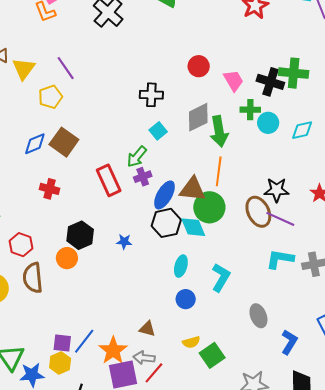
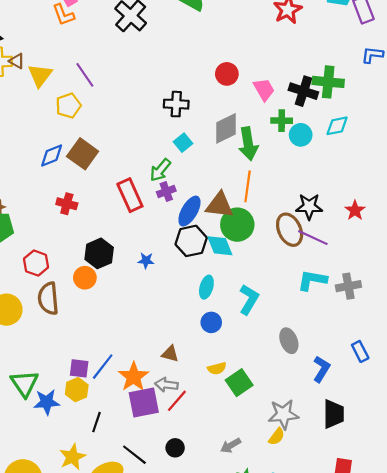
cyan diamond: (302, 130) -> (337, 126), moved

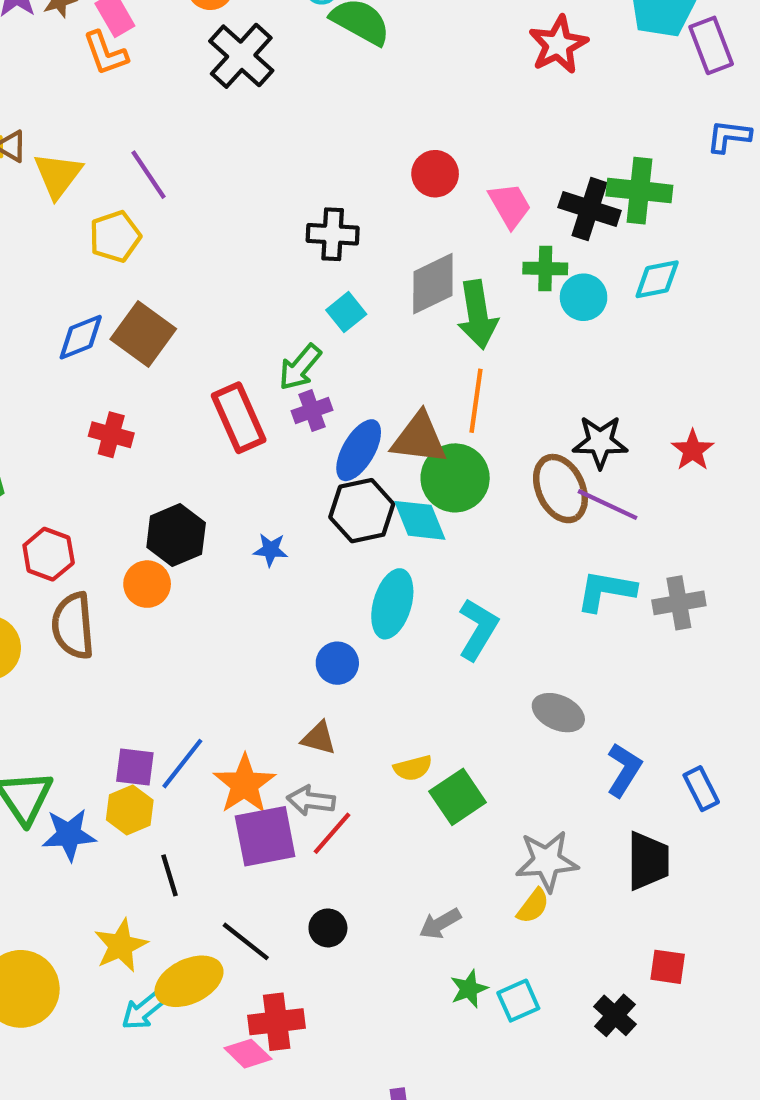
cyan ellipse: (206, 287) -> (392, 604), size x1.4
blue circle: (211, 322) -> (337, 663), moved
gray ellipse: (289, 341) -> (558, 713), turned -45
blue rectangle: (360, 351) -> (701, 789), moved
black line: (96, 422) -> (169, 875), turned -36

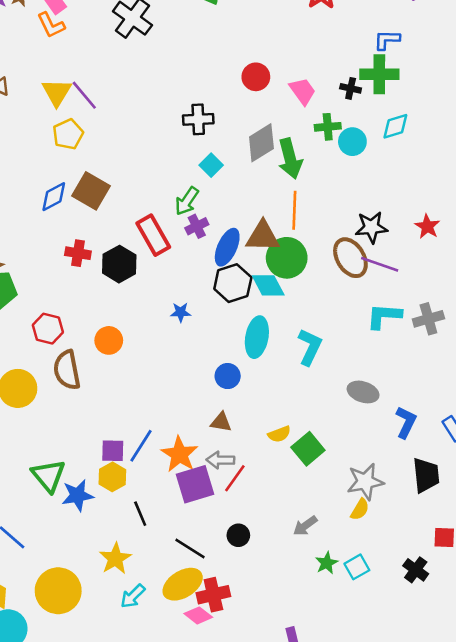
blue L-shape: (729, 136) -> (387, 40), moved
yellow triangle: (58, 175) -> (57, 92), moved
black cross: (590, 209) -> (351, 88), size x0.6
black hexagon: (176, 535) -> (119, 264), moved
yellow ellipse: (189, 981) -> (183, 584), moved

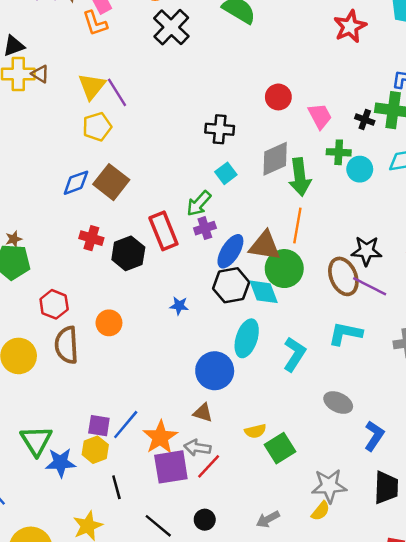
cyan L-shape: (384, 316) -> (345, 334), moved
blue circle: (228, 376) -> (215, 371), size x1.6

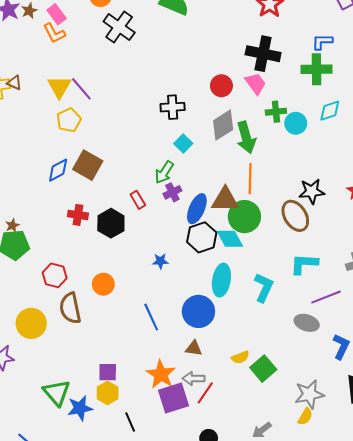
red circle: (278, 97) -> (221, 86), moved
black cross: (365, 120) -> (263, 54), moved, size x2.0
red rectangle: (163, 231) -> (138, 200), size x0.6
purple line: (370, 286) -> (326, 297), moved, turned -40
blue line: (126, 425) -> (151, 317), moved, turned -56

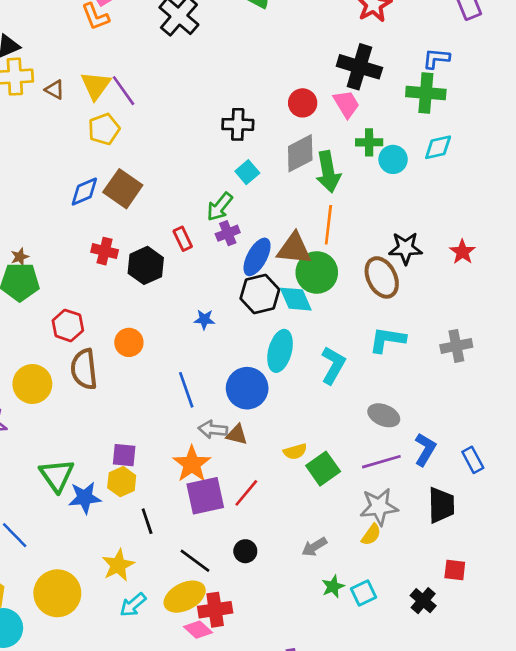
brown triangle: (14, 83) -> (55, 90), moved
purple line: (326, 297) -> (381, 462), moved
gray arrow: (193, 378) -> (213, 429), moved

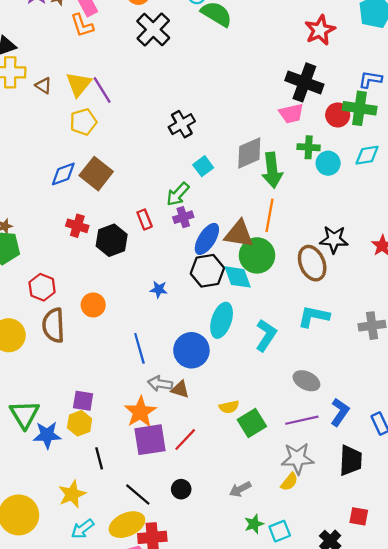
red circle: (303, 103) -> (338, 115), moved
pink trapezoid: (346, 104) -> (291, 113), turned 105
black cross: (238, 124) -> (182, 124), moved, turned -35

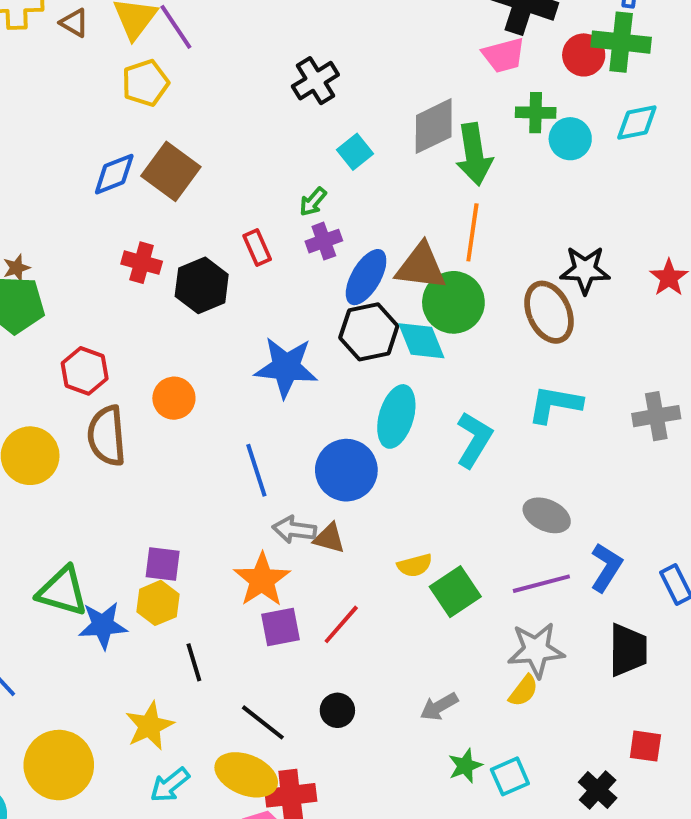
green arrow: (178, 194) -> (313, 202), size x0.7
blue star: (159, 289) -> (286, 367), size x2.0
green triangle: (24, 414) -> (62, 591), turned -40
purple square: (150, 440) -> (281, 627), size x0.7
yellow ellipse: (127, 525) -> (246, 775), turned 48

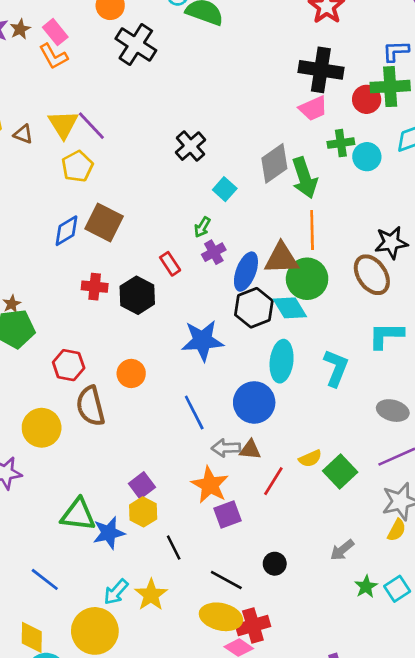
purple square: (163, 564) -> (142, 485), turned -35
red line: (341, 624) -> (273, 481), moved
cyan arrow: (170, 785) -> (116, 592), moved

